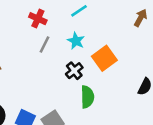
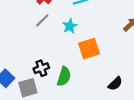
black cross: (74, 71) -> (41, 68), moved

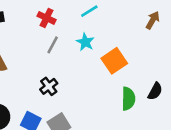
black cross: (41, 68) -> (49, 86), moved
green semicircle: (64, 76) -> (128, 99), moved

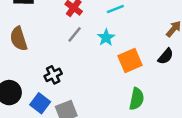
black cross: (49, 86) -> (53, 75), moved
black semicircle: (155, 91) -> (166, 56), moved

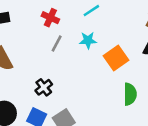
cyan star: (106, 38) -> (88, 40), turned -30

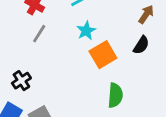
cyan star: (88, 40) -> (86, 31), moved, turned -30

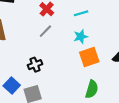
black cross: (21, 81) -> (35, 65), moved

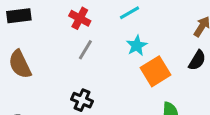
black cross: (35, 65) -> (82, 100), turned -32

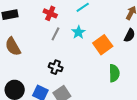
cyan star: (137, 46) -> (78, 32), moved

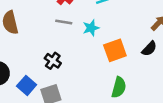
gray line: (55, 34) -> (64, 22), turned 56

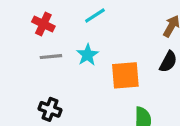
orange square: (115, 50) -> (125, 75), turned 30

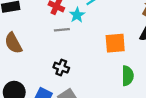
cyan star: (87, 55) -> (77, 15), moved

